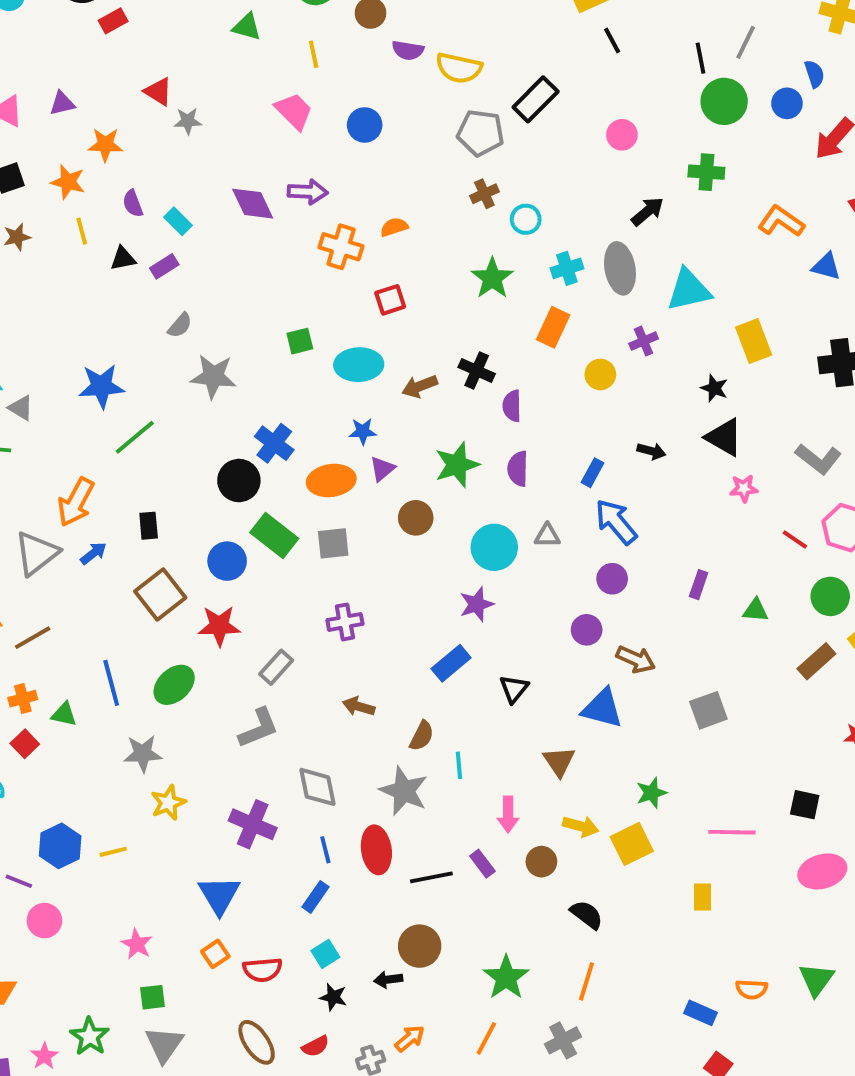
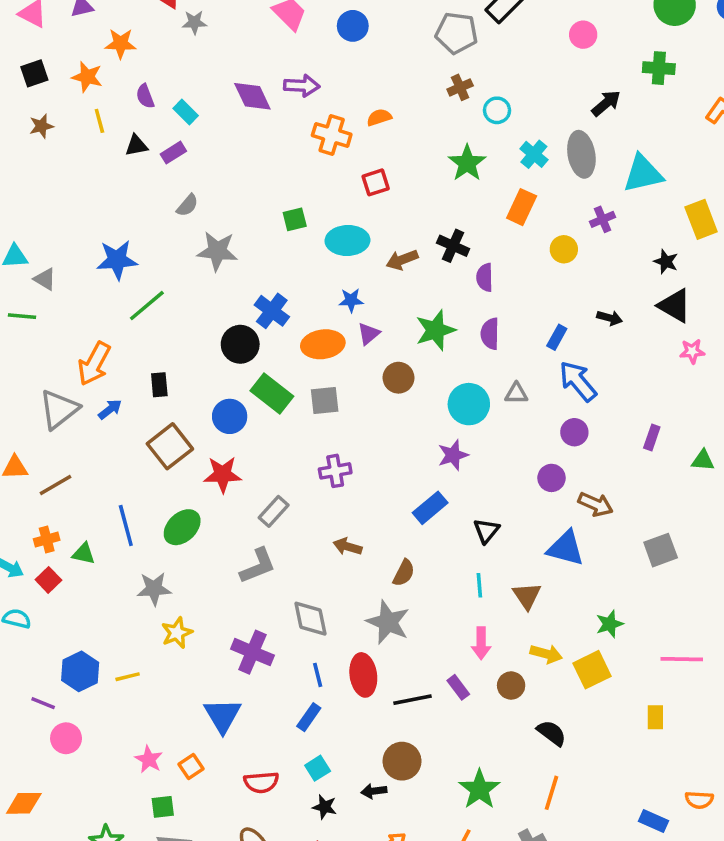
cyan cross: (567, 268) -> (534, 154), turned -32
cyan line: (459, 765) -> (479, 585), moved
orange square: (215, 954) -> (191, 766), moved

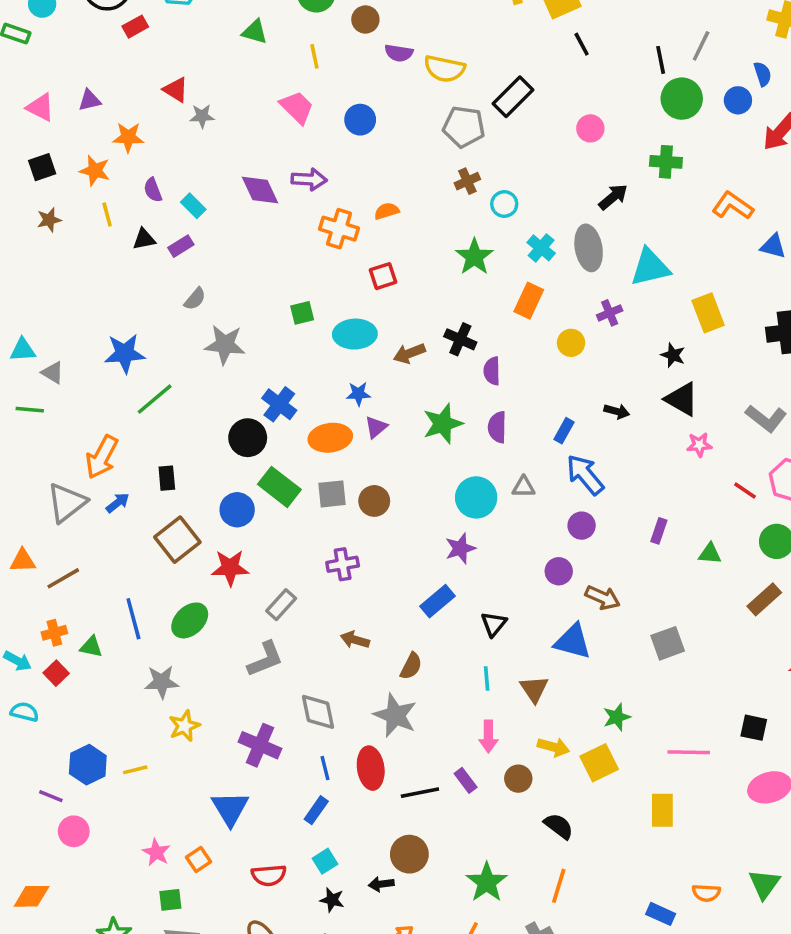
brown circle: (398, 378) -> (374, 501), moved
yellow rectangle: (655, 717) -> (662, 810), size x1.4

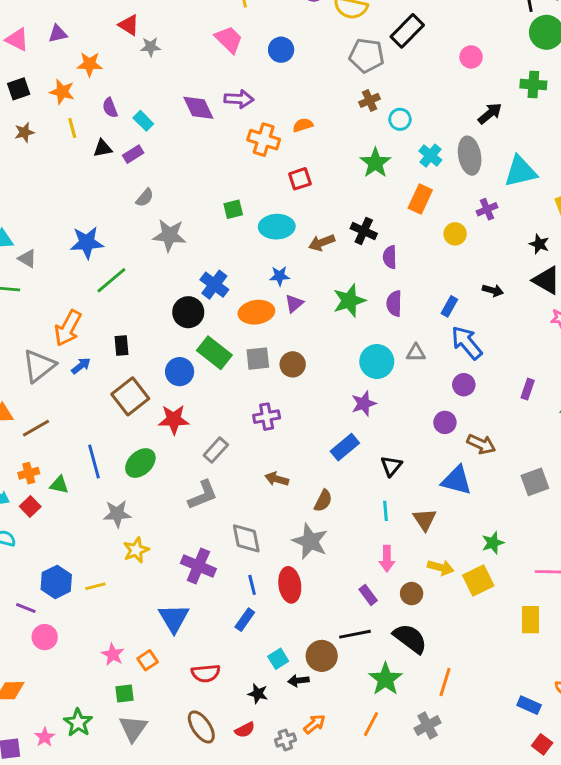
black line: (420, 793) -> (355, 634), moved
black semicircle: (559, 826) -> (410, 638), moved, size x1.4
cyan square: (325, 861) -> (278, 659), moved

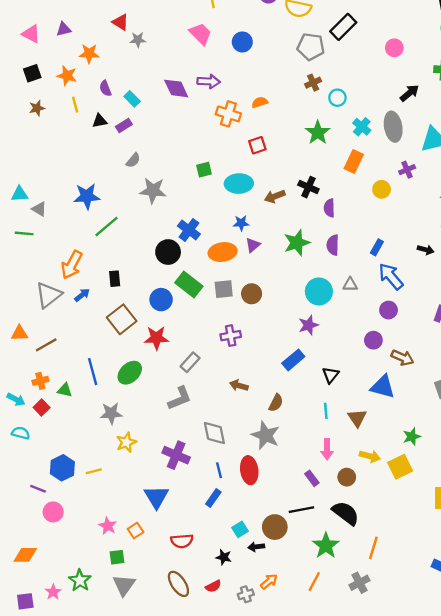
black arrow: (493, 290) -> (426, 250), moved

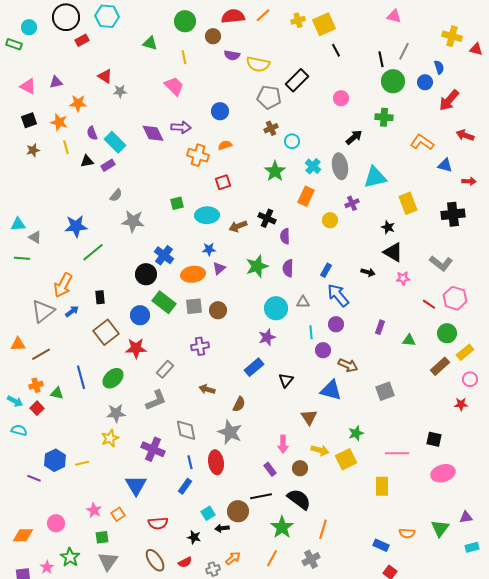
blue circle: (242, 42) -> (220, 111), moved
cyan rectangle: (132, 99) -> (115, 142), size x1.5
cyan line: (326, 411) -> (311, 332), moved
gray star: (111, 413) -> (116, 413), moved
pink circle: (53, 512) -> (56, 523), moved

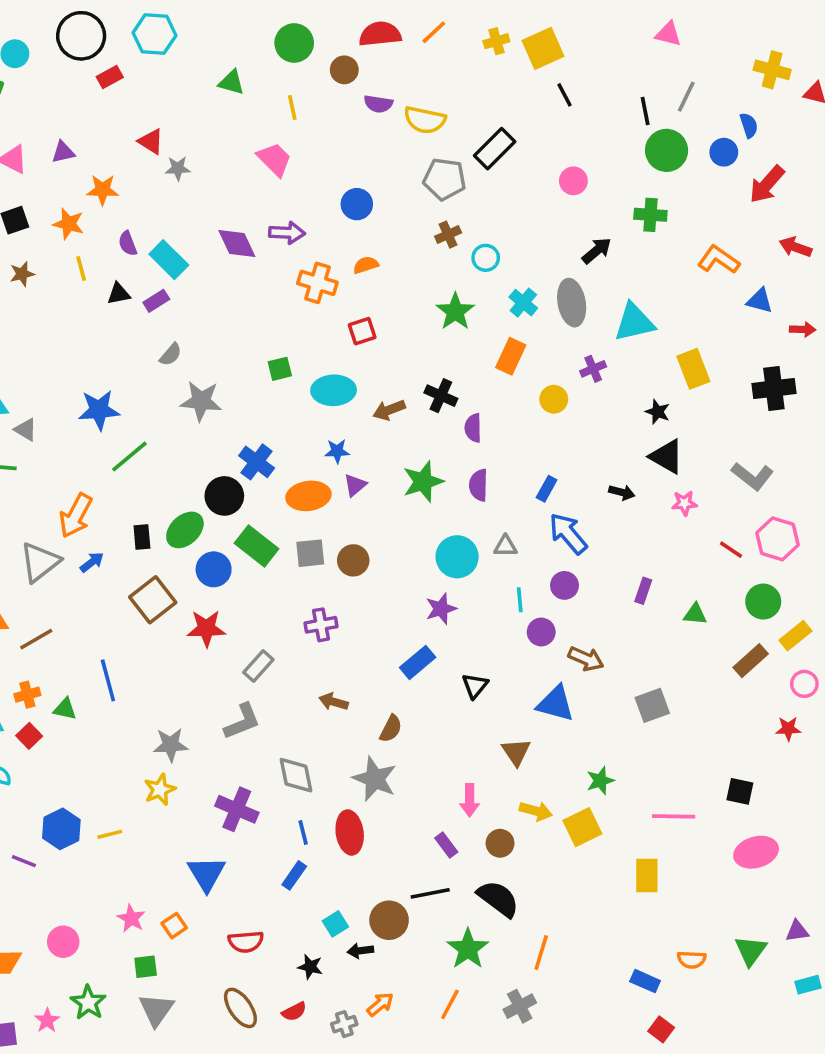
green ellipse: (113, 378) -> (185, 530), moved

